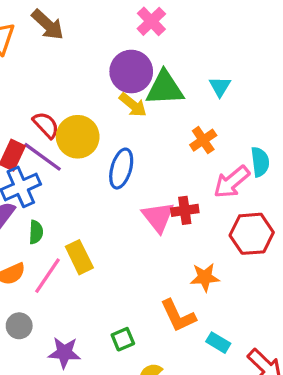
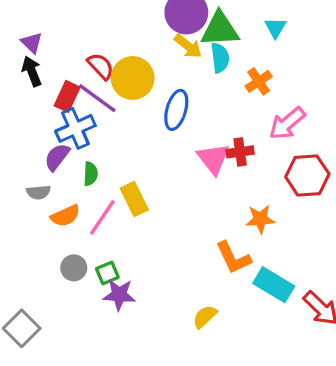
cyan semicircle: (260, 162) -> (220, 58), moved
green square: (123, 339) -> (107, 273), moved
cyan rectangle: (218, 343) -> (274, 285), size x1.6

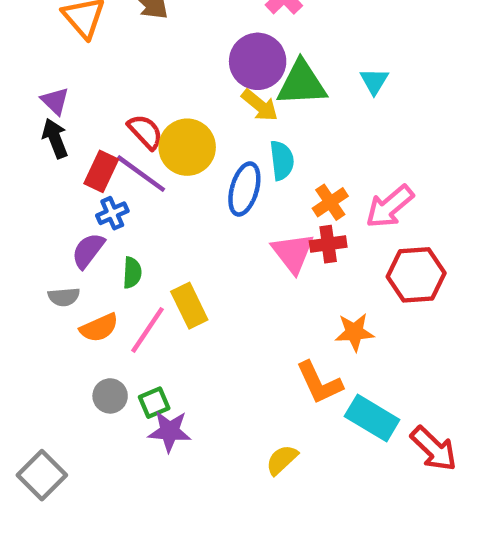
cyan semicircle: (220, 58) -> (282, 160), moved
orange cross: (259, 81) -> (330, 202), moved
blue cross: (75, 128) -> (112, 213), size x0.6

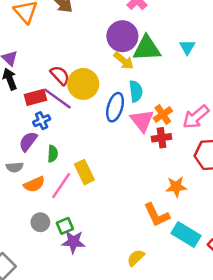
red rectangle: (101, 171) -> (35, 97), turned 50
pink triangle: (293, 253) -> (142, 121), moved

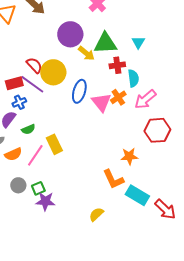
purple circle: (122, 36) -> (70, 34), moved
cyan semicircle: (136, 91) -> (133, 78), moved
red cross: (162, 138) -> (117, 65), moved
green semicircle: (53, 154) -> (28, 129), turned 64

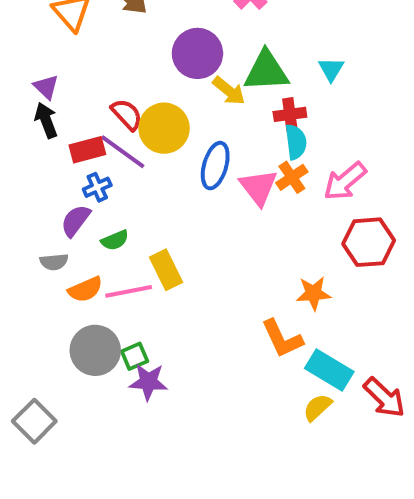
cyan semicircle: (133, 78) -> (296, 142), moved
pink line: (35, 155) -> (129, 291), turned 45
gray circle: (18, 185) -> (95, 350), size x1.6
yellow semicircle: (96, 214) -> (317, 407), moved

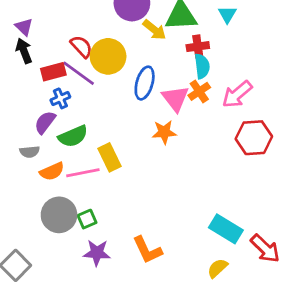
green semicircle: (115, 240) -> (73, 136), size x1.5
orange star: (313, 293) -> (164, 132), moved
orange L-shape: (282, 339) -> (147, 250), moved
purple star: (148, 382) -> (97, 253), moved
yellow semicircle: (317, 407) -> (217, 268), moved

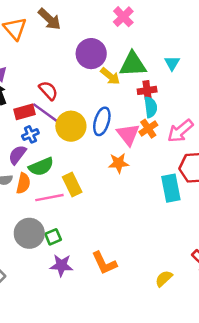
yellow circle: (108, 56) -> (71, 126), moved
orange semicircle: (52, 171) -> (23, 183), moved, turned -54
cyan rectangle: (226, 229) -> (171, 188), moved, turned 48

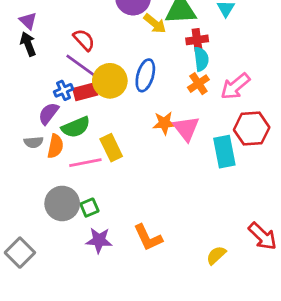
red rectangle: (24, 112) -> (85, 92), moved
pink triangle: (128, 134) -> (186, 129), moved

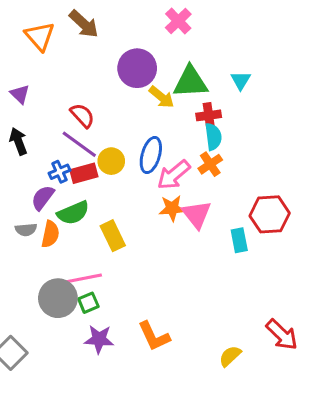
black arrow: (28, 44) -> (18, 141), moved
yellow circle: (110, 81) -> (111, 161), size x0.7
pink arrow: (235, 86) -> (174, 175), moved
cyan rectangle: (224, 152) -> (239, 240), size x0.7
pink line: (85, 163) -> (84, 278), moved

